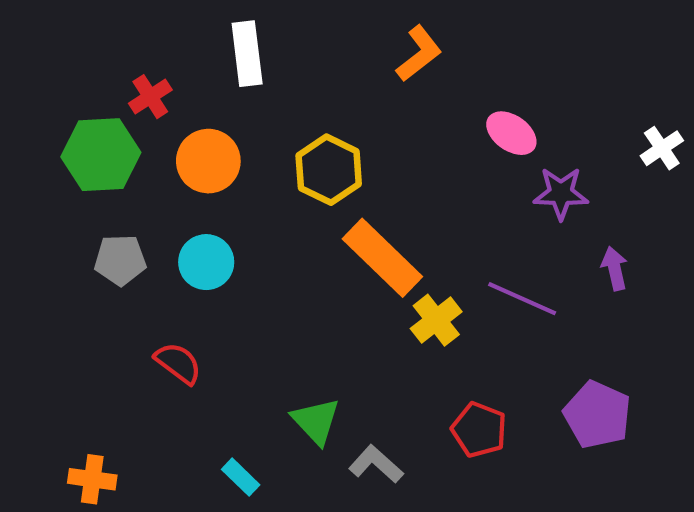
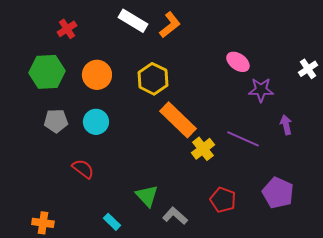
white rectangle: (247, 54) -> (133, 21), moved, turned -52
orange L-shape: (419, 54) -> (170, 25), moved
red cross: (150, 97) -> (67, 29), moved

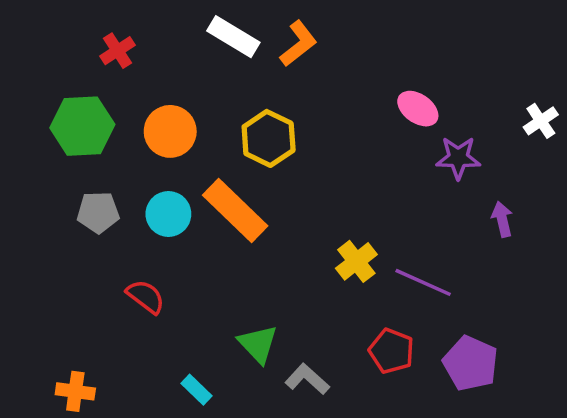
orange rectangle: (178, 120) -> (235, 210), moved
purple line: (243, 139) -> (423, 282), moved
purple pentagon: (278, 193) -> (471, 363), moved

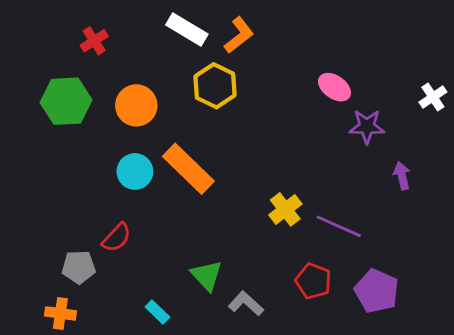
yellow hexagon: (269, 138) -> (215, 86), moved
gray pentagon: (98, 212) -> (79, 267), moved
red semicircle: (146, 297) -> (117, 238), turned 96

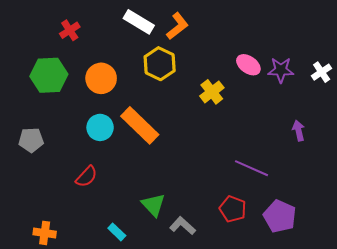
purple star: (367, 126) -> (281, 70), moved
yellow cross: (285, 209) -> (212, 92), moved
gray pentagon: (79, 267) -> (31, 140), moved

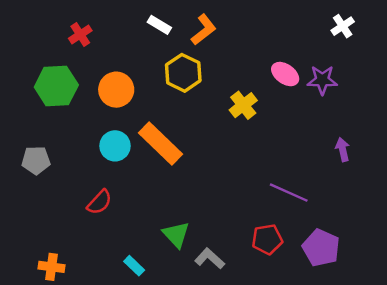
white rectangle: (139, 22) -> (159, 25), size x0.7
white cross: (322, 72) -> (343, 26), moved
red pentagon: (233, 209) -> (267, 239), turned -30

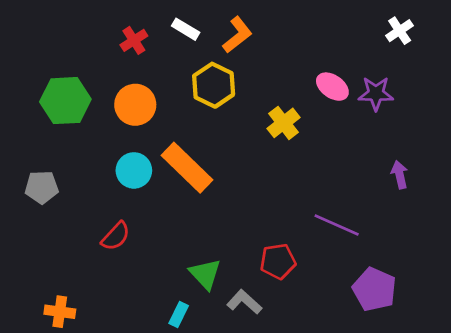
red cross: (80, 34) -> (134, 40), moved
red pentagon: (267, 239) -> (278, 261), moved
cyan rectangle: (134, 266) -> (179, 314), moved, turned 72

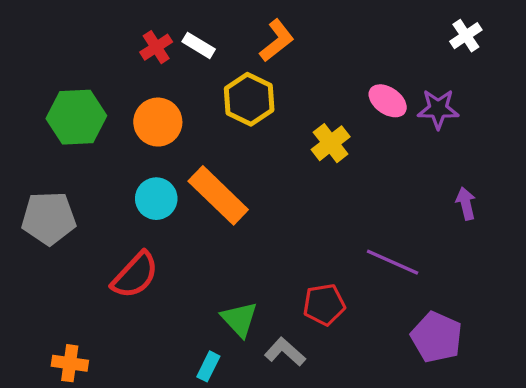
white rectangle: (186, 29) -> (199, 45), moved
gray pentagon: (42, 187) -> (49, 218), size x1.4
red semicircle: (116, 236) -> (135, 275), size x1.4

